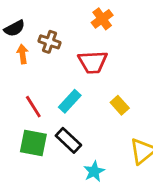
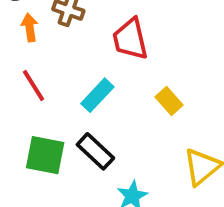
red trapezoid: (93, 62) -> (130, 39), turned 80
red line: (33, 107) -> (34, 86), moved

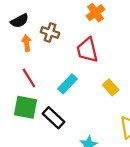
black rectangle: (95, 151) -> (53, 118), moved
green square: (45, 155) -> (25, 107), moved

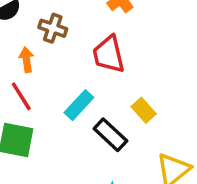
orange arrow: (27, 43) -> (27, 60), moved
black rectangle: (53, 118) -> (110, 135), moved

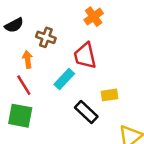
cyan rectangle: (79, 105) -> (64, 79), moved
yellow rectangle: (144, 110) -> (110, 95), turned -56

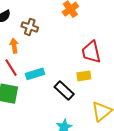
red trapezoid: (85, 56) -> (91, 52), moved
cyan rectangle: (64, 79) -> (35, 74), moved, turned 30

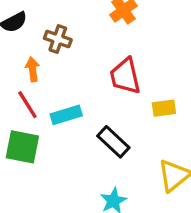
red trapezoid: (91, 52) -> (125, 76), moved
yellow rectangle: (84, 76) -> (164, 108), moved

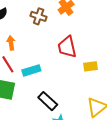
brown cross: (58, 39) -> (39, 16), moved
black rectangle: (113, 142) -> (48, 101), moved

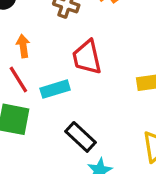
red trapezoid: (67, 47) -> (87, 57), moved

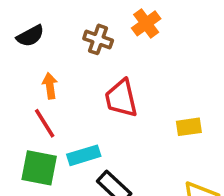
cyan rectangle: (55, 89) -> (84, 155), moved

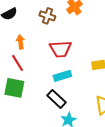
red trapezoid: (121, 98) -> (60, 49), turned -80
cyan rectangle: (84, 155) -> (62, 76), moved

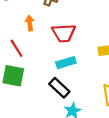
orange arrow: (20, 42) -> (30, 23), moved

